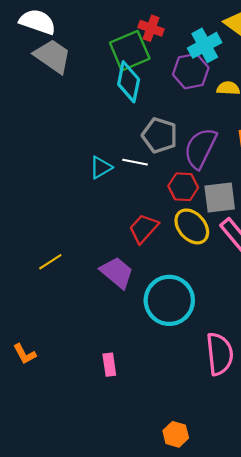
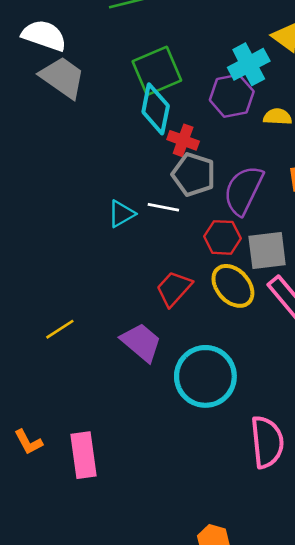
red cross: (151, 28) -> (183, 140), moved
pink rectangle: (109, 365) -> (83, 455), moved, size x1.6

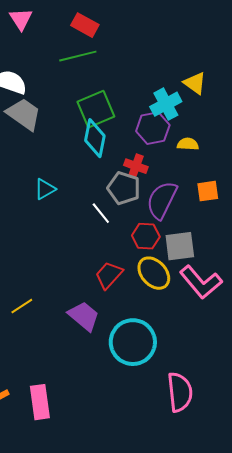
red cross: (183, 140) -> (136, 166), moved
white line: (163, 207) -> (101, 213), turned 40
cyan triangle: (121, 214) -> (45, 189), moved

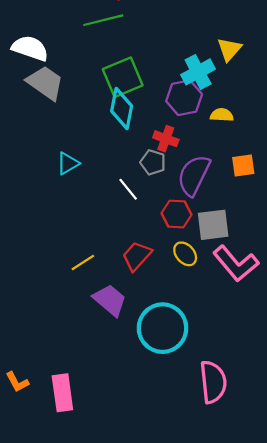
yellow triangle: (195, 83) -> (229, 49), turned 35
gray pentagon: (124, 188) -> (153, 162), size x0.7
yellow ellipse: (154, 273) -> (185, 254), size x0.7
yellow line: (22, 306) -> (83, 262), moved

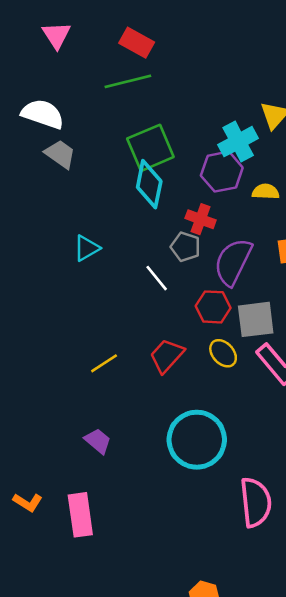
gray trapezoid: (45, 83) -> (60, 154), size x0.7
purple trapezoid: (110, 300) -> (98, 441), moved, size x0.7
orange L-shape: (17, 382) -> (28, 502), turned -30

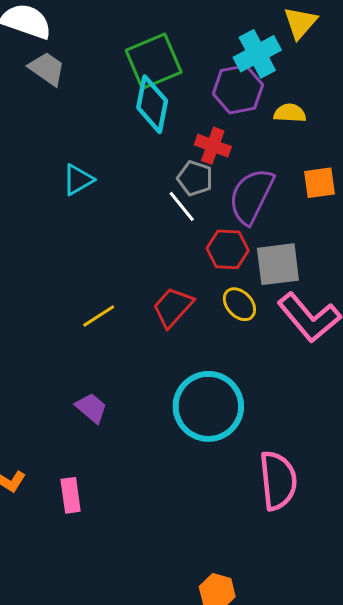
white line: (157, 278) -> (182, 206), moved
pink rectangle: (80, 515) -> (71, 495), size x0.7

